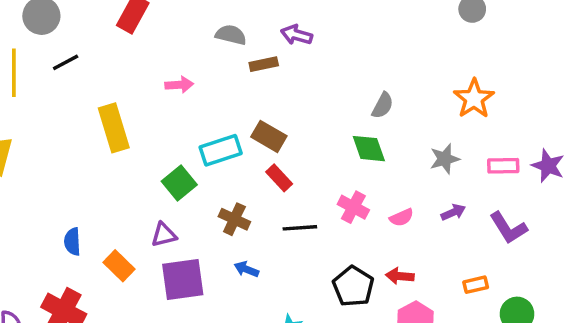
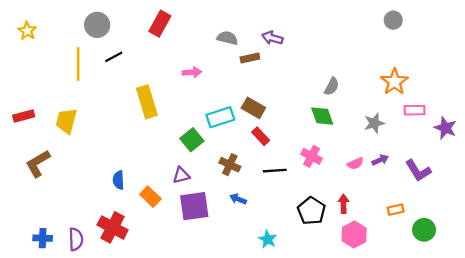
pink rectangle: (503, 166) -> (415, 110), moved
pink semicircle: (402, 217) -> (355, 163), moved
red arrow: (400, 276) -> (343, 204), turned 84

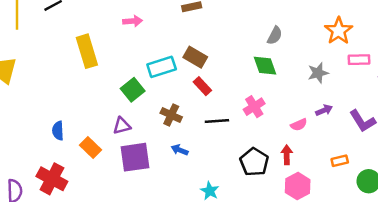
pink cross: (312, 156) -> (254, 107), turned 30
pink semicircle: (355, 163) -> (299, 125), moved

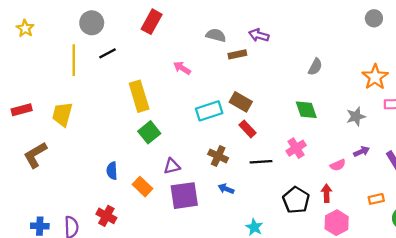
pink arrow: (133, 21) -> (182, 68), turned -144
gray semicircle: (275, 36) -> (315, 67), moved
green square: (133, 90) -> (149, 132), moved
red cross: (52, 179) -> (106, 216), size x0.7

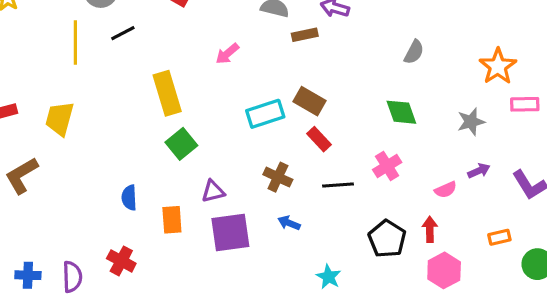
pink arrow: (182, 68) -> (227, 54), turned -72
orange rectangle: (142, 187) -> (172, 220), turned 42

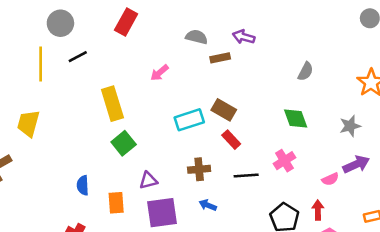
purple arrow: (479, 171) -> (356, 164), size x1.5
brown cross: (278, 177) -> (199, 169), turned -30

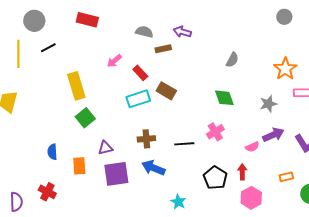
red rectangle: (126, 22) -> (87, 20), turned 75
red rectangle: (231, 140) -> (140, 73), moved
blue arrow: (208, 205) -> (153, 168), size x1.6

